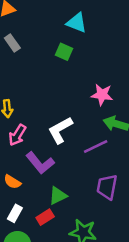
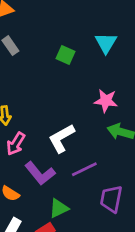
cyan triangle: (77, 23) -> (106, 43), moved, turned 40
purple line: (96, 146) -> (84, 169), moved

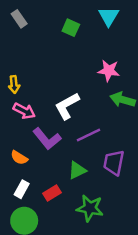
pink arrow: (16, 144) -> (24, 111), turned -95
green triangle: (59, 208) -> (77, 170), moved

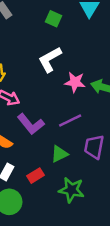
pink star: (109, 71) -> (75, 82), moved
white L-shape: (67, 106) -> (50, 59), moved

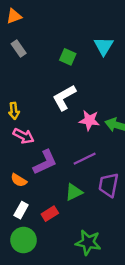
purple L-shape: (31, 124) -> (45, 162), turned -76
green star: (71, 190) -> (88, 242), moved

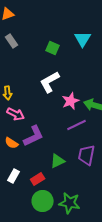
pink star: (89, 120) -> (71, 101), turned -30
purple line: (85, 159) -> (77, 125), moved
orange semicircle: (19, 180) -> (12, 143), moved
green circle: (23, 240) -> (43, 201), moved

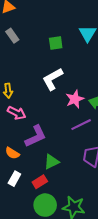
green square: (53, 48) -> (56, 43), turned -32
orange semicircle: (12, 143) -> (12, 153), moved
green triangle: (58, 161) -> (51, 162), moved

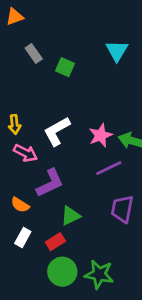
gray rectangle: (12, 36) -> (34, 53), moved
green square: (56, 43) -> (65, 67), moved, turned 32
white L-shape: (53, 79) -> (57, 131), moved

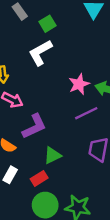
green square: (65, 67) -> (48, 24), turned 35
white L-shape: (57, 131) -> (40, 53), moved

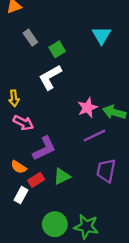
red rectangle: (39, 178) -> (36, 180), moved

